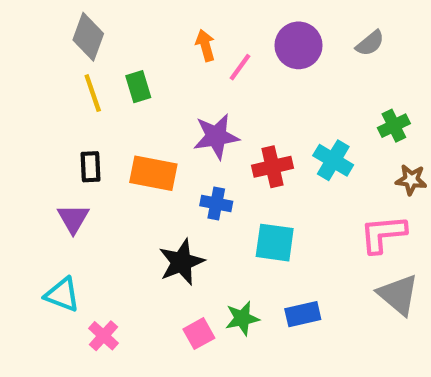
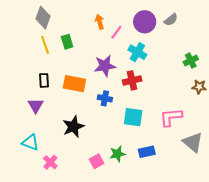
gray semicircle: (370, 43) -> (171, 20), moved
cyan cross: (333, 160) -> (137, 52), moved
pink L-shape: (383, 234) -> (171, 117), moved
black star: (182, 262) -> (73, 127), moved

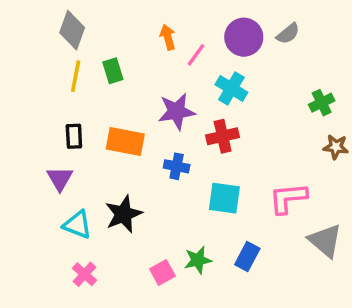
yellow line: (45, 45) -> (76, 76), turned 30
cyan triangle: (30, 142) -> (77, 225), moved
blue rectangle: (147, 152) -> (247, 257), turned -49

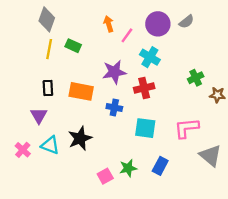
green rectangle: (113, 71) -> (73, 46), turned -49
green cross: (322, 103) -> (196, 78), moved
pink cross: (85, 274) -> (23, 150), moved

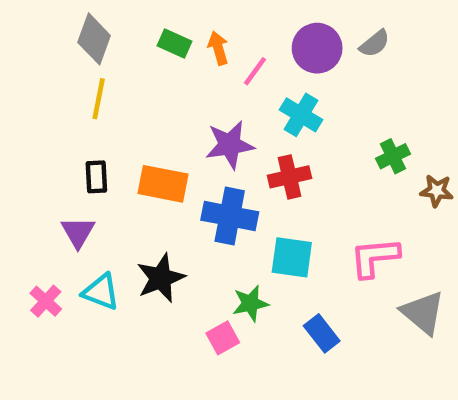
green rectangle: (73, 46) -> (175, 44), moved
blue cross: (114, 107) -> (230, 216), size x1.6
blue rectangle: (160, 166) -> (322, 333), turned -66
green star: (128, 168) -> (250, 303), moved
pink square: (105, 176) -> (223, 338), moved

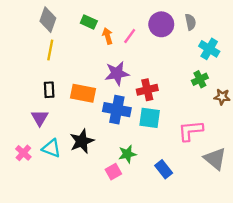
gray semicircle: (375, 44) -> (191, 22), turned -63
orange arrow: (218, 48) -> (108, 36), moved
cyan cross: (301, 115) -> (209, 49), moved
cyan square: (292, 257) -> (150, 118), moved

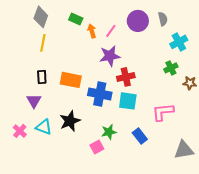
cyan cross: (209, 49) -> (179, 42), turned 30
purple star: (117, 73) -> (110, 56), moved
gray triangle: (215, 159) -> (184, 150), moved, turned -50
blue rectangle: (164, 169) -> (140, 136), moved

